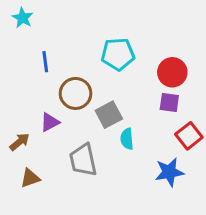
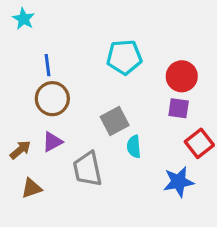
brown circle: (76, 93) -> (52, 99), moved
purple triangle: (50, 122) -> (52, 142), moved

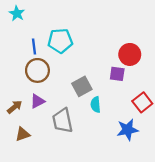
cyan pentagon: (124, 57) -> (60, 41), moved
purple square: (179, 108) -> (117, 74), moved

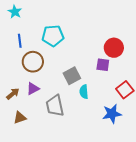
blue line: (34, 46) -> (20, 41), moved

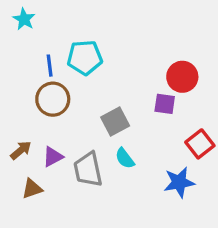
blue line: (20, 41) -> (50, 66), moved
purple triangle: (33, 89) -> (53, 157), moved
cyan semicircle: (84, 92) -> (125, 158), moved, turned -32

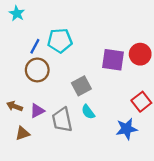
blue line: (50, 66) -> (35, 46), turned 35
red circle: (182, 77) -> (140, 54), moved
purple square: (165, 104) -> (113, 60), moved, size x1.5
brown arrow: (21, 150) -> (15, 106), turned -119

